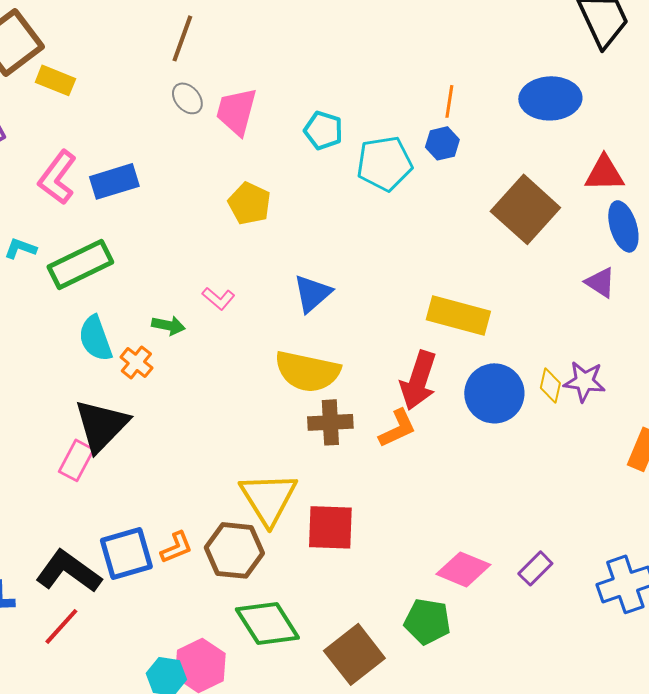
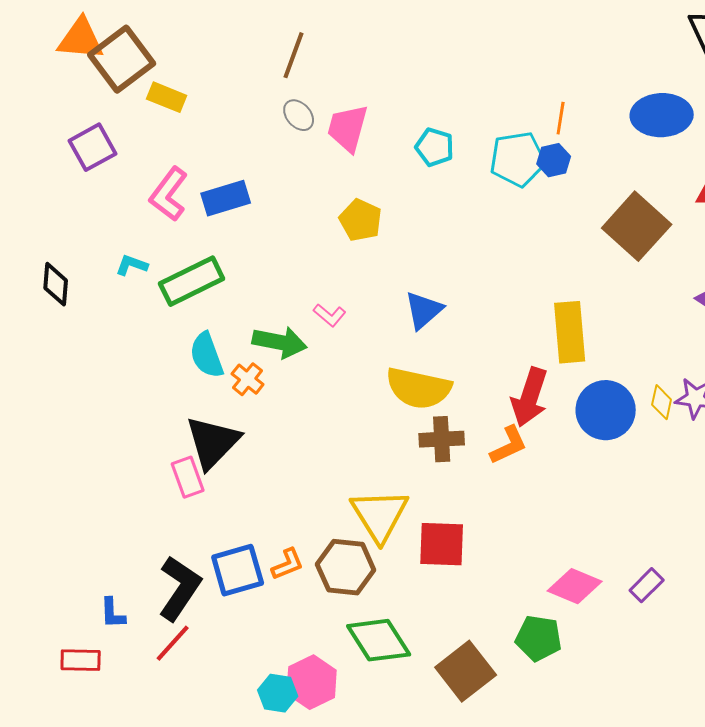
cyan pentagon: (384, 163) -> (518, 159), moved
yellow rectangle: (458, 315) -> (570, 332), turned 70
green arrow: (168, 325) -> (280, 342), size x1.6
pink rectangle: (76, 460) -> (188, 477), turned -48
black L-shape: (68, 571) -> (180, 588), turned 88

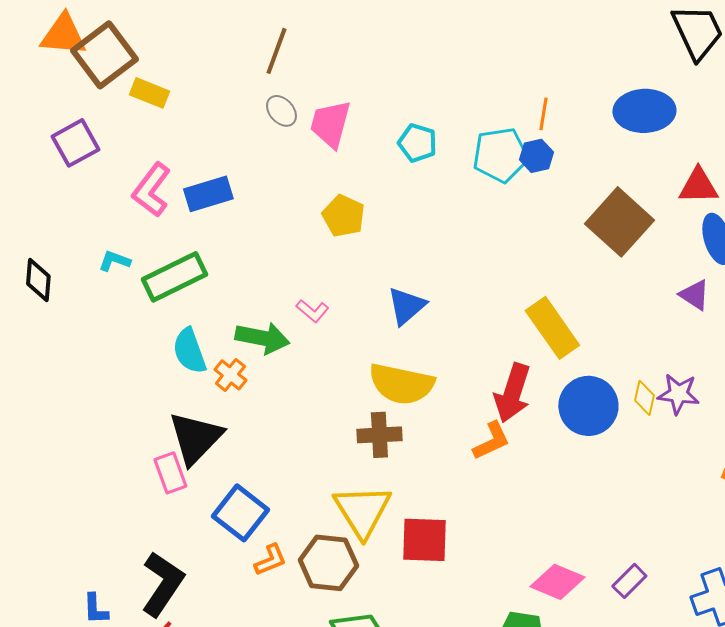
yellow rectangle: (570, 332) -> (552, 328), turned -30
brown cross: (442, 439) -> (379, 435), moved
blue square: (238, 570) -> (240, 513), moved, turned -36

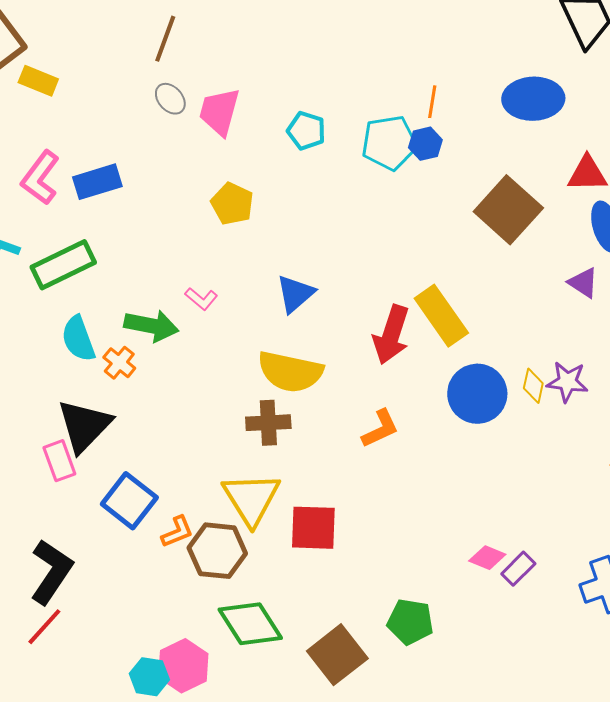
red arrow: (512, 393) -> (391, 335), moved
orange L-shape: (270, 560) -> (177, 532), moved
pink diamond: (557, 582) -> (487, 558), moved, size x0.7

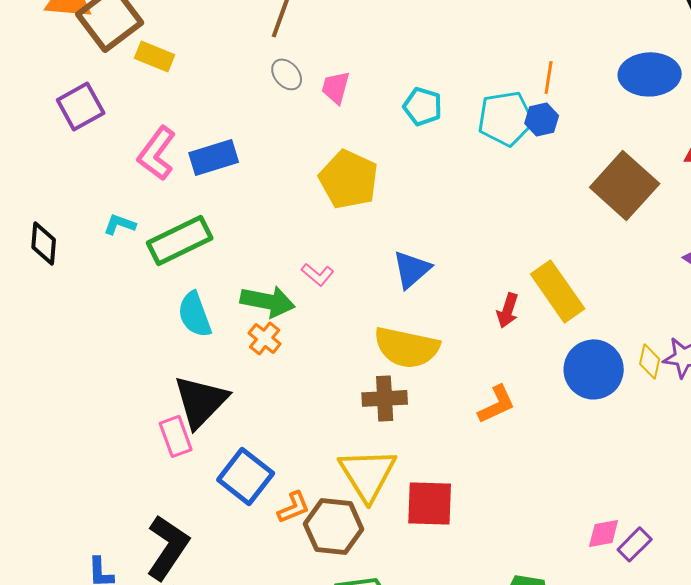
pink trapezoid: (219, 112) -> (336, 87), size x0.7
yellow pentagon: (232, 204) -> (349, 179), size x1.4
red arrow: (391, 335) -> (508, 310), size x0.6
orange cross: (119, 363) -> (265, 338), moved
pink diamond: (487, 558) -> (604, 533), turned -33

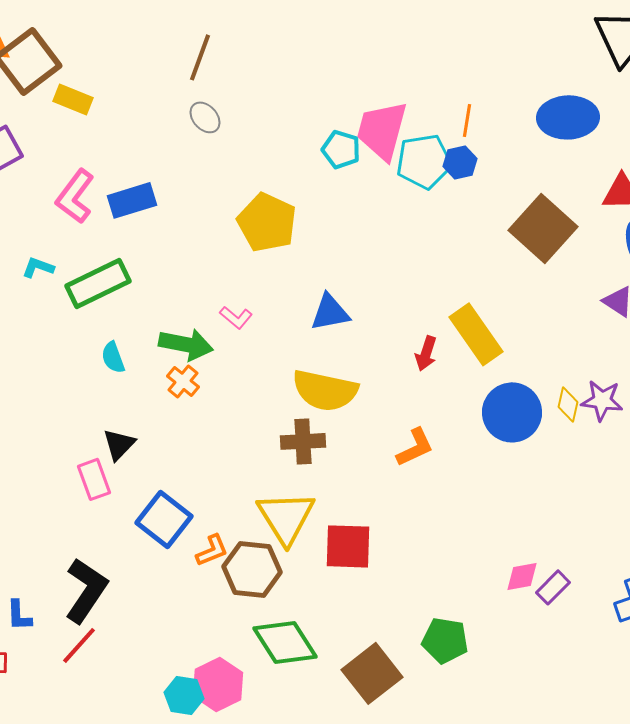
pink trapezoid: (336, 87) -> (382, 130), moved, size x1.8
blue triangle: (412, 269) -> (330, 312), turned 30
cyan semicircle: (195, 314) -> (113, 357), size x0.7
black triangle: (201, 401) -> (119, 444), size x0.6

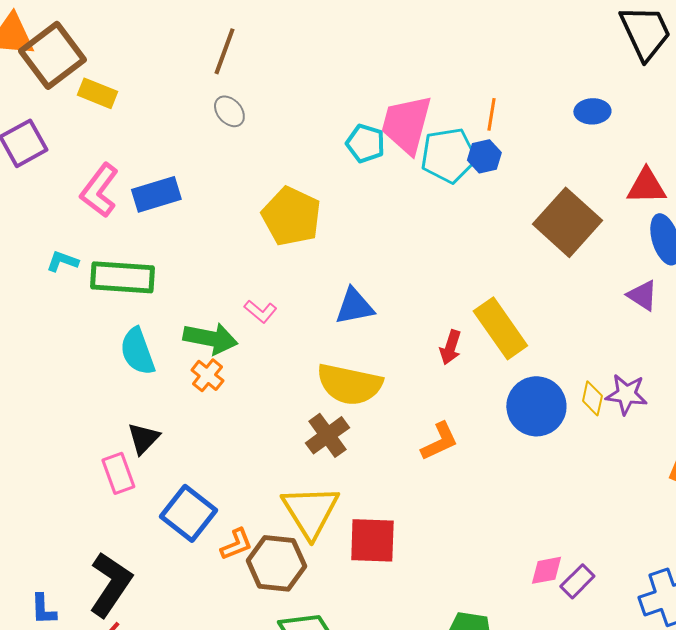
blue ellipse: (568, 117) -> (592, 111), size x0.6
green rectangle: (98, 283) -> (122, 277), turned 30
cyan semicircle: (113, 357) -> (137, 351), size x1.5
brown cross: (303, 441) -> (327, 435), turned -33

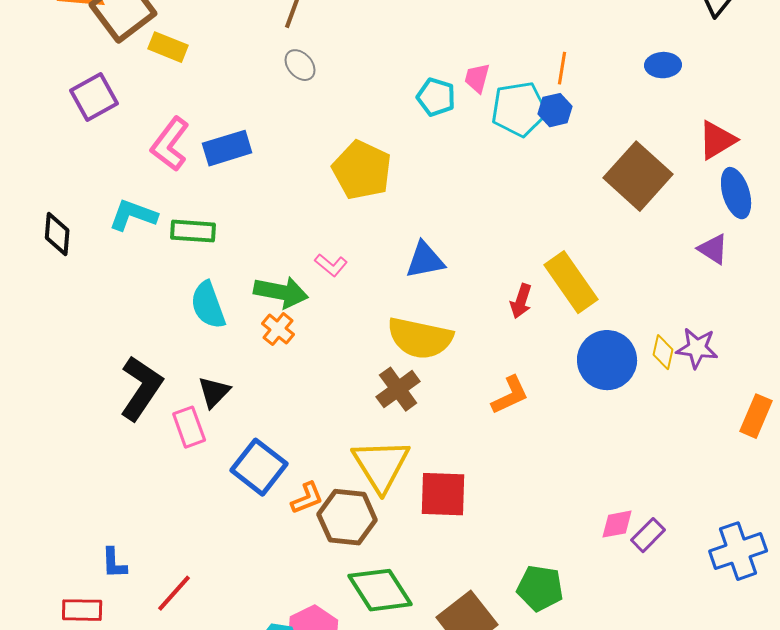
pink trapezoid: (406, 124) -> (477, 78), size x0.5
red triangle: (646, 186) -> (717, 140), turned -30
cyan L-shape: (62, 261) -> (133, 215), size x1.5
green rectangle: (122, 277) -> (193, 231), size x0.7
black L-shape: (110, 584) -> (141, 388), moved

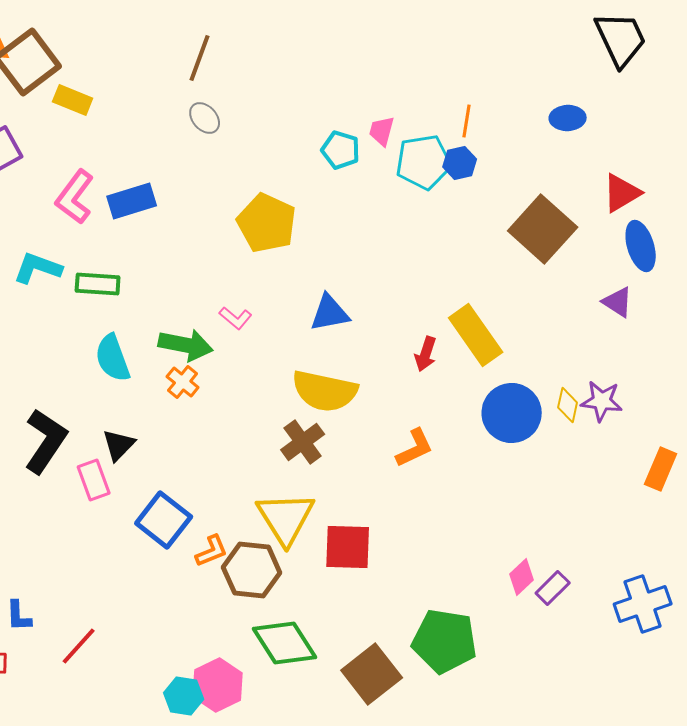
pink diamond: (617, 524) -> (522, 577), turned -33
green pentagon: (540, 588) -> (445, 641), size x1.4

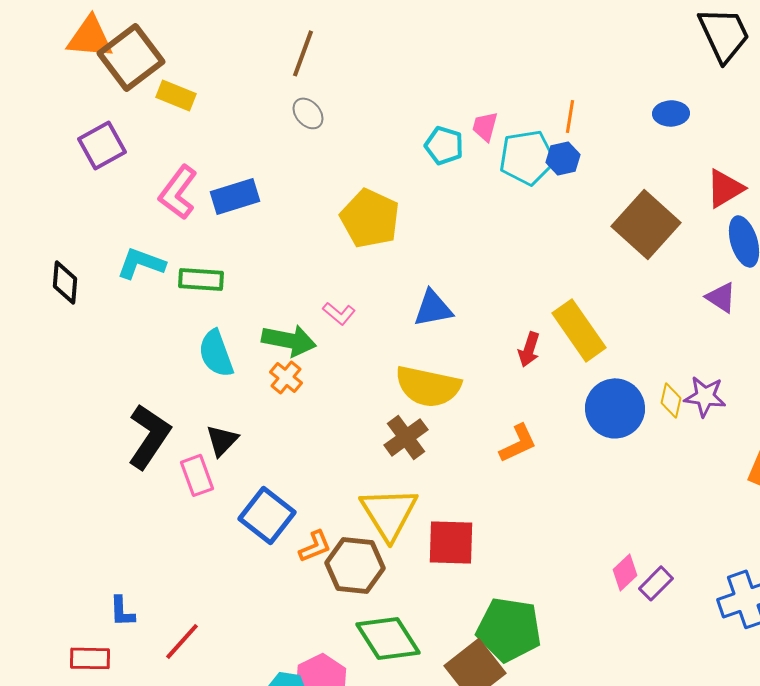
green pentagon: (445, 641) -> (509, 629), moved

